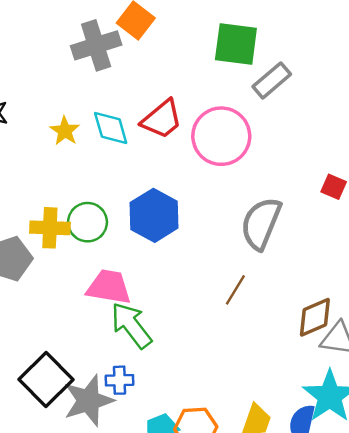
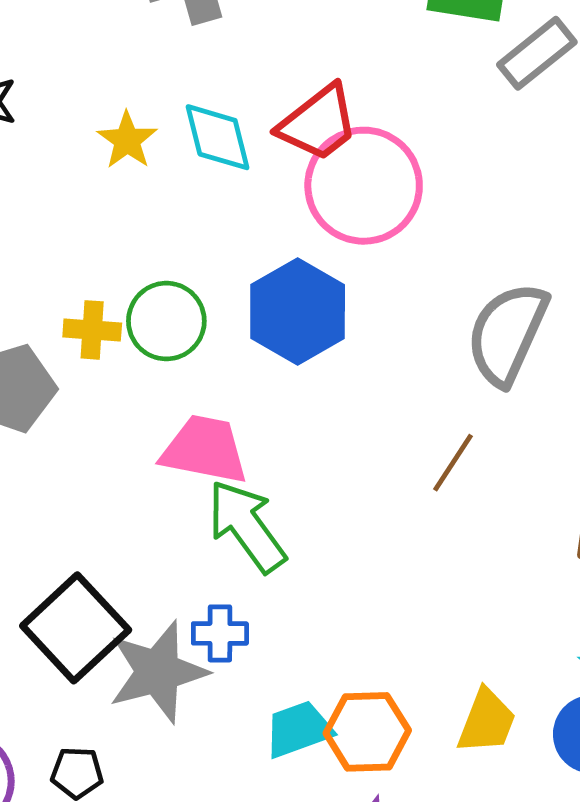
pink circle: (221, 136) -> (364, 186), moved
yellow cross: (50, 228) -> (92, 330), size x0.7

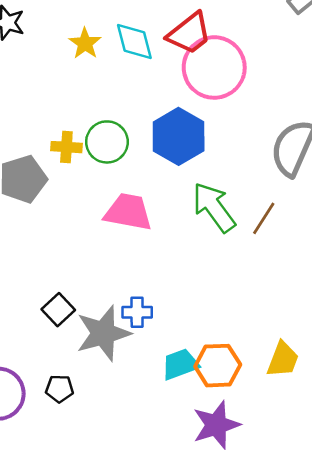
green arrow: (247, 526) -> (214, 207), moved
black square: (76, 628) -> (58, 310), size x0.6

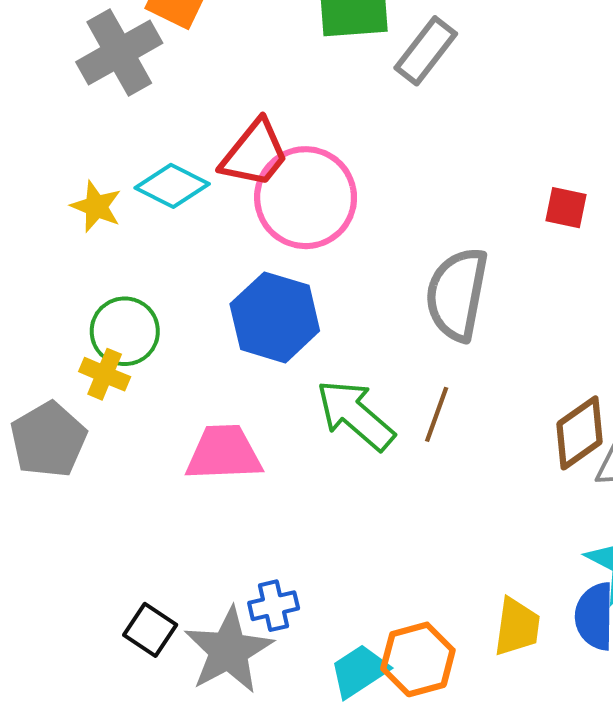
cyan diamond: (134, 41) -> (172, 186), turned -36
green circle: (107, 142) -> (125, 331), moved
yellow cross: (66, 147) -> (105, 374), turned 32

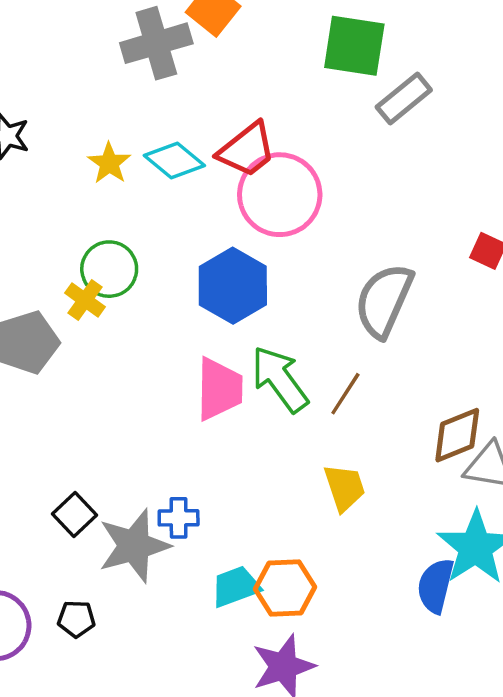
pink trapezoid: (224, 453) -> (219, 389), moved, turned 80
yellow trapezoid: (517, 627) -> (344, 488), moved, turned -39

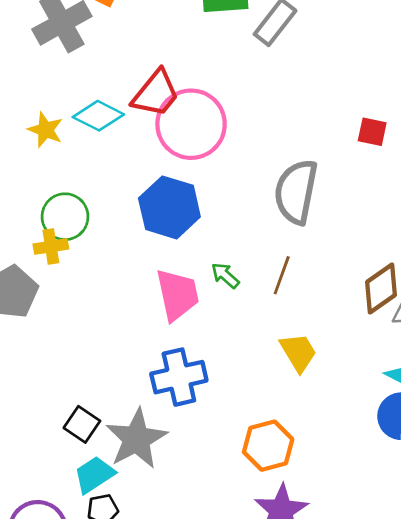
yellow cross: (85, 300) -> (51, 246), turned -32
green arrow: (280, 379) -> (225, 275), size x0.5
blue cross: (179, 518) -> (179, 377), moved, size x1.6
cyan trapezoid: (236, 586) -> (94, 475), moved

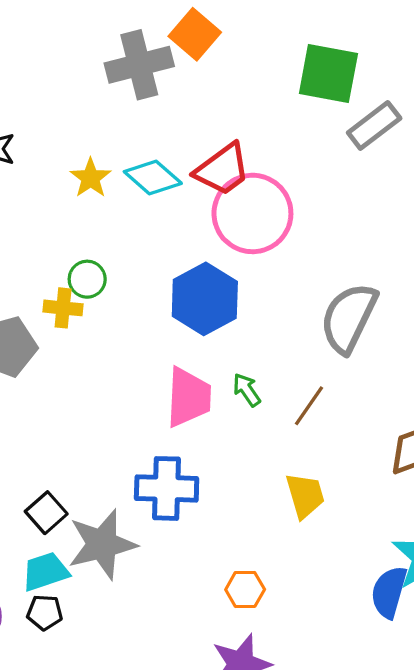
green circle: (65, 217) -> (87, 279), size x0.7
orange hexagon: (268, 446) -> (245, 589), size x0.7

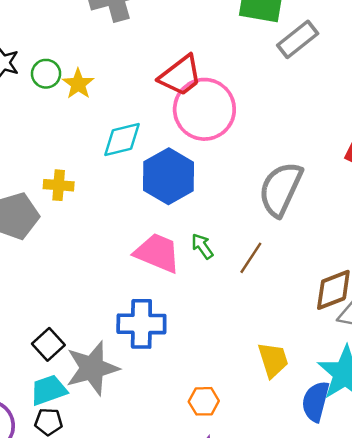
cyan diamond: (153, 177) -> (122, 139), moved, turned -54
green circle: (87, 279) -> (46, 74), moved
pink trapezoid: (189, 397) -> (157, 253), turned -69
yellow trapezoid: (305, 495) -> (273, 360), moved

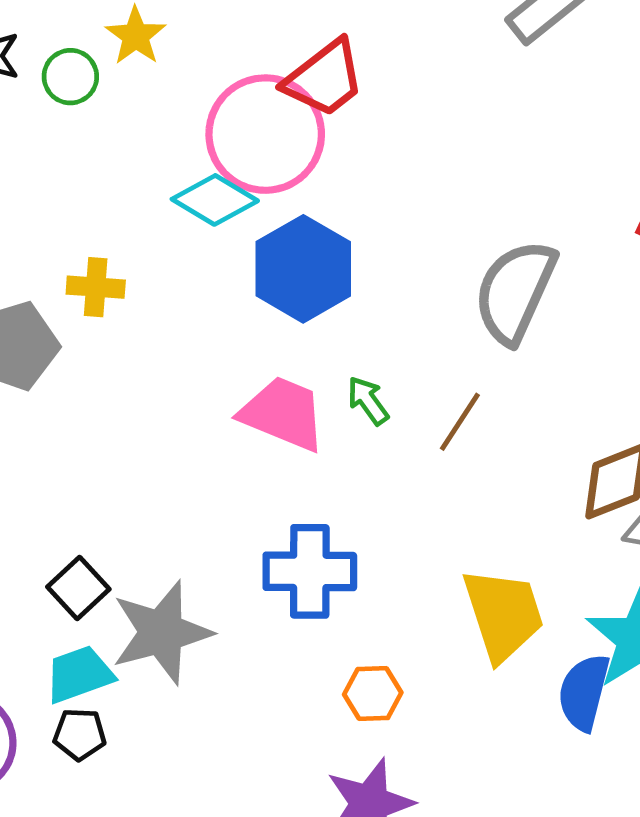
yellow star: (78, 84) -> (136, 36), moved
pink circle: (204, 109) -> (265, 134), moved
cyan diamond: (122, 139) -> (215, 200), turned 45
blue cross: (141, 324) -> (310, 571), moved
yellow trapezoid: (273, 360) -> (503, 614), size x1.4

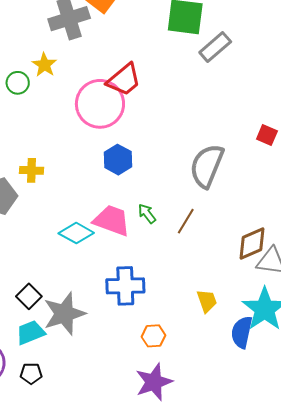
cyan diamond: (215, 200) -> (76, 233), moved
blue hexagon: (303, 269) -> (118, 160), size x0.7
yellow trapezoid: (503, 614) -> (207, 301), size x0.6
black pentagon: (80, 734) -> (31, 373), moved

